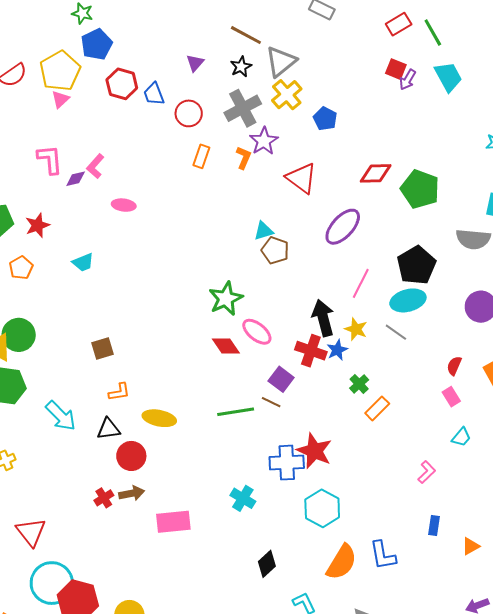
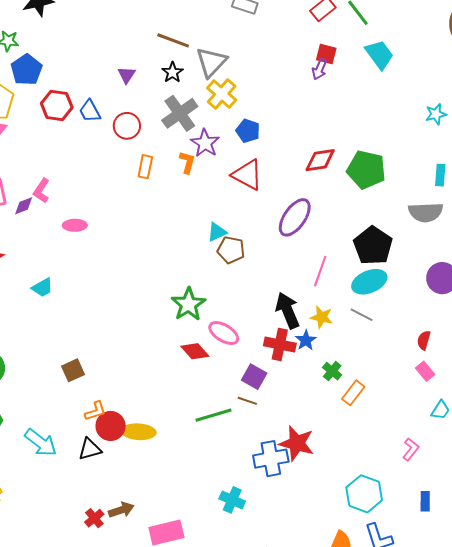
purple arrow: (408, 80) -> (319, 69), moved
blue pentagon: (325, 119) -> (248, 131), moved
red circle: (131, 456) -> (111, 426), moved
cyan hexagon: (322, 508) -> (364, 494), moved

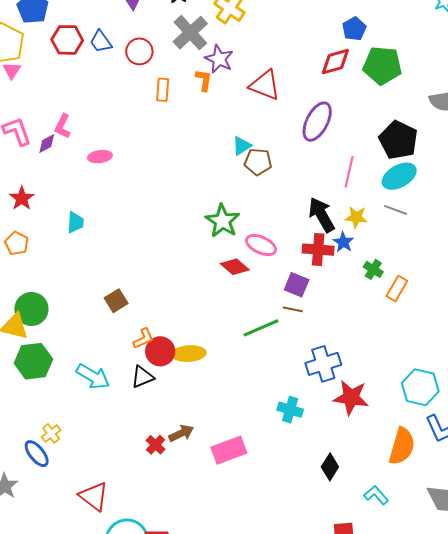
blue pentagon: (248, 131) -> (354, 29), moved, turned 30
cyan trapezoid: (42, 288) -> (75, 222), turned -50
red star: (297, 443) -> (351, 398), moved

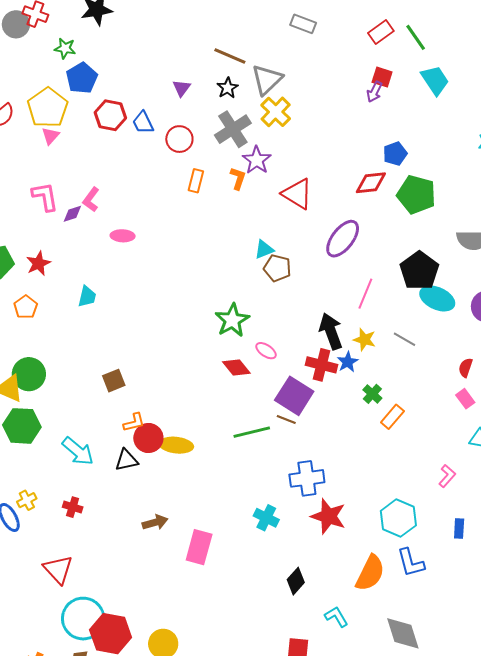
cyan ellipse: (399, 176) -> (437, 298), moved, turned 44
pink ellipse: (261, 245) -> (266, 351), size x0.7
purple square: (297, 285) -> (294, 396), size x1.5
red cross: (156, 445) -> (73, 507), moved, turned -36
pink rectangle: (229, 450) -> (199, 547), turned -64

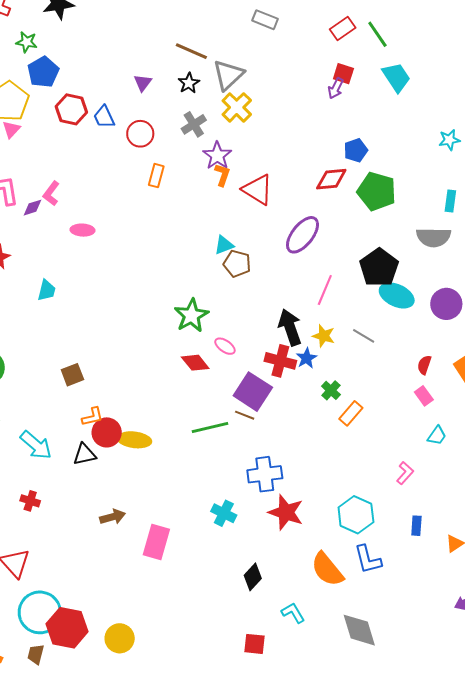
gray cross: (233, 129) -> (194, 124), size x0.7
orange L-shape: (238, 178) -> (222, 175), moved
orange semicircle: (370, 573) -> (327, 569), turned 114

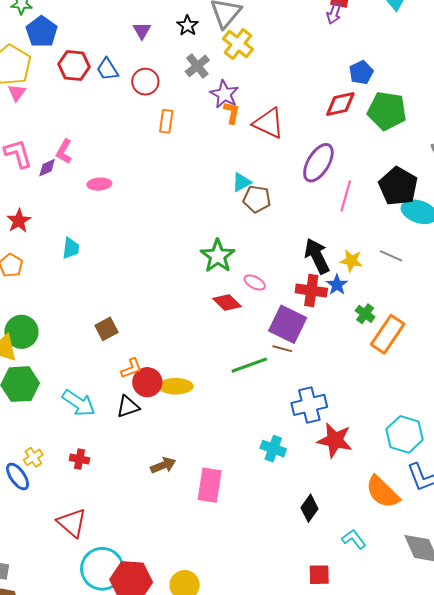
pink line: (325, 290) -> (346, 196), moved
orange rectangle: (351, 413) -> (388, 334), size x1.5

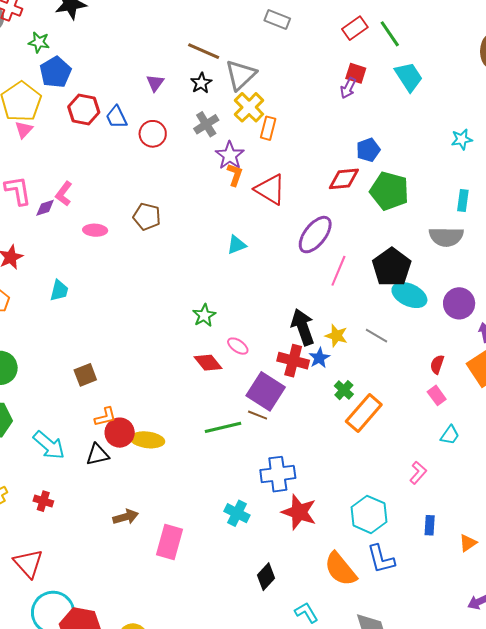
orange rectangle: (166, 121) -> (268, 128), moved
brown pentagon: (257, 199) -> (147, 217), moved
green star: (218, 256) -> (204, 315), size x0.7

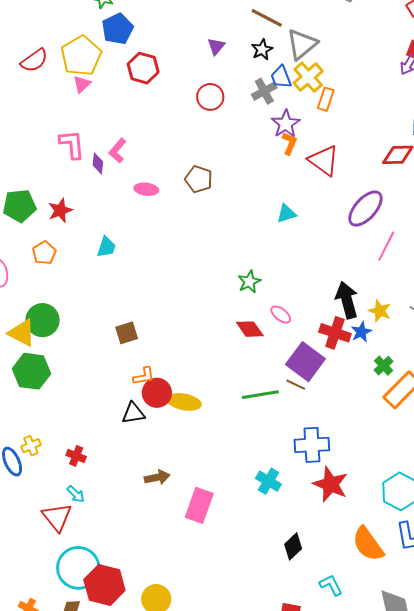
blue trapezoid: (116, 117) -> (281, 77), moved
purple diamond: (45, 208) -> (98, 163), turned -70
cyan arrow: (49, 445) -> (76, 494), moved, size x0.6

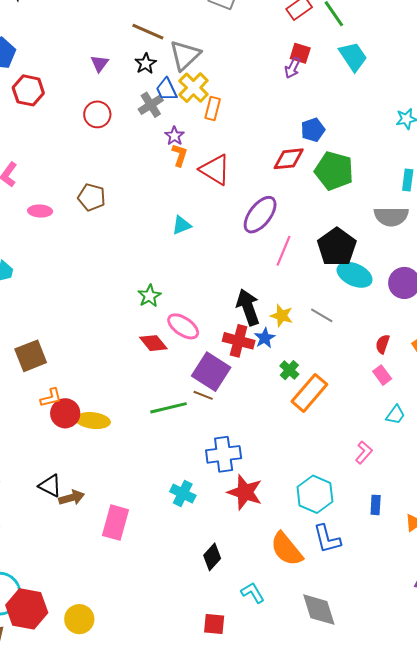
purple star: (286, 124) -> (174, 136), size x0.7
pink ellipse: (281, 314) -> (183, 326), size x1.5
brown square: (127, 333) -> (31, 356), size x1.4
black triangle: (133, 413) -> (50, 486), moved, turned 40

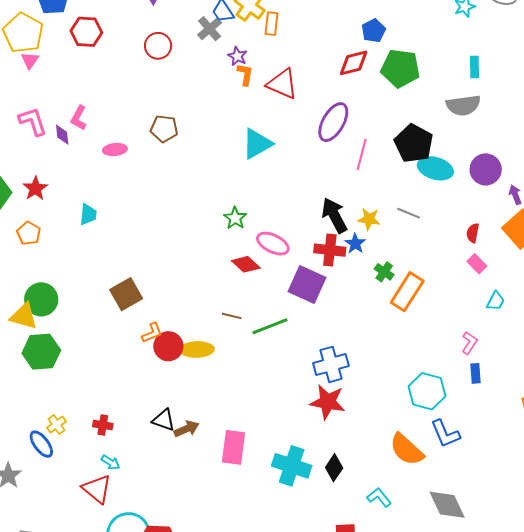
cyan triangle: (182, 225) -> (257, 144), size x1.6
brown line: (203, 395) -> (232, 316), moved
red star: (245, 492) -> (328, 402), moved
cyan cross: (183, 494) -> (292, 466), moved, size x1.5
blue rectangle: (376, 505) -> (476, 373), moved

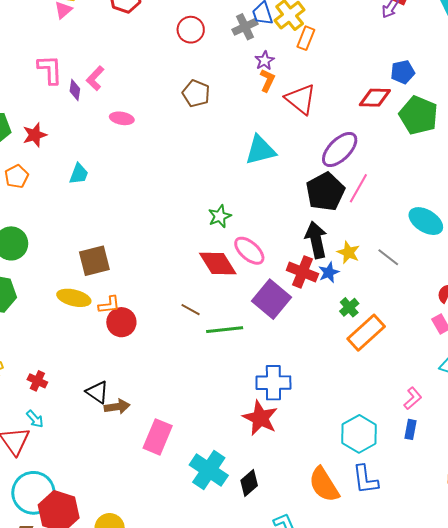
brown pentagon: (164, 129) -> (196, 93), moved
black pentagon: (414, 143) -> (325, 192), moved
red diamond: (246, 264) -> (218, 264), size x1.4
yellow ellipse: (197, 349) -> (74, 298), moved

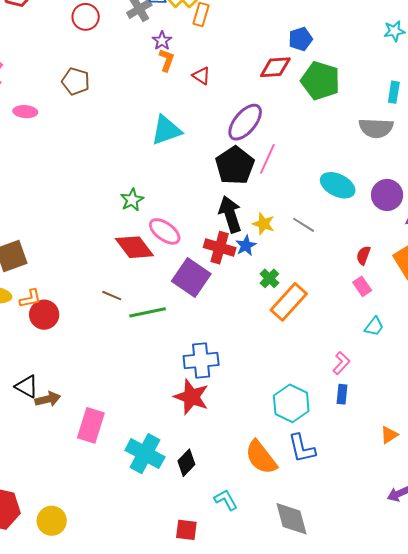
brown pentagon: (196, 93) -> (76, 81), moved
red triangle: (301, 99) -> (201, 76), size x0.6

